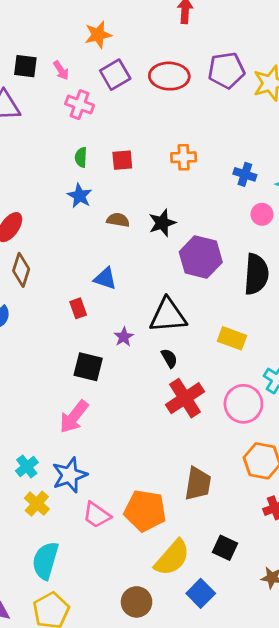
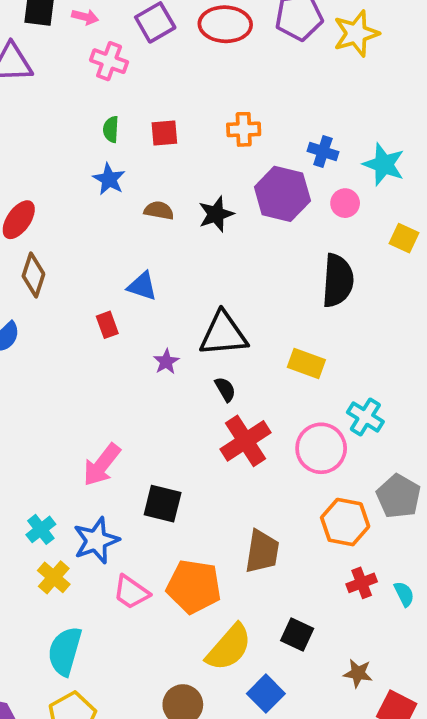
pink arrow: (61, 70) -> (85, 17), turned -42
purple hexagon: (201, 257) -> (282, 194), moved
black square: (88, 367) -> (163, 504), moved

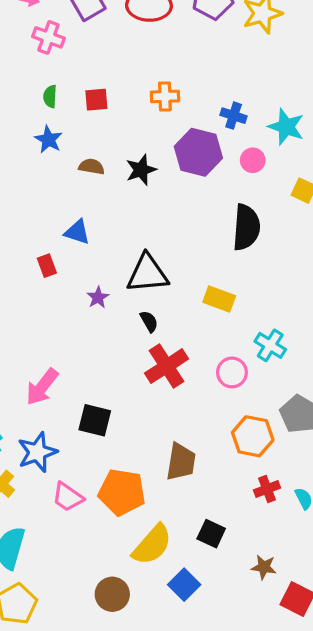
pink circle: (321, 448) -> (232, 372), size x0.7

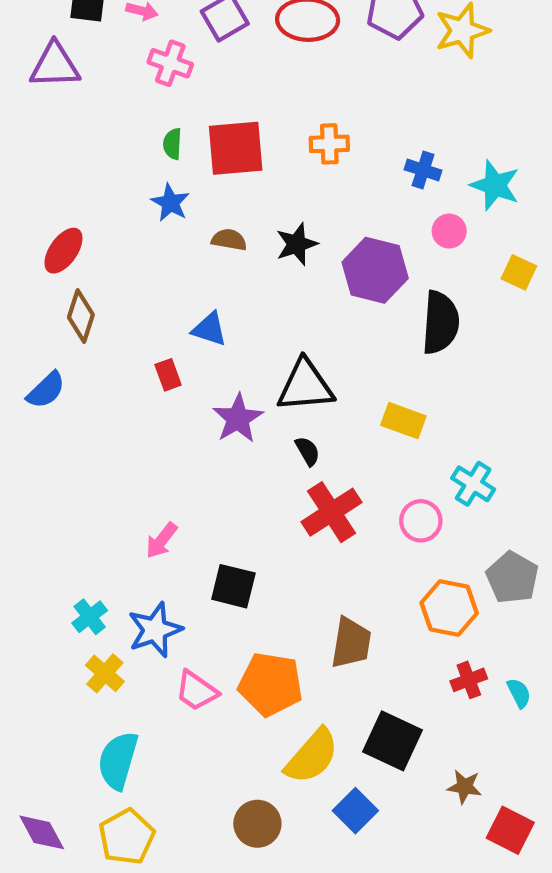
red square: (96, 100) -> (236, 148), size x1.8
purple hexagon: (198, 152) -> (375, 270), moved
purple star: (98, 297) -> (238, 418), size x1.6
pink arrow: (42, 387) -> (162, 540), size x0.7
black square: (211, 534) -> (393, 741), size x1.5

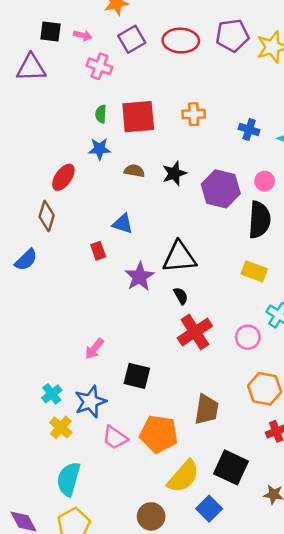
blue star: (170, 203) -> (100, 149), turned -30
pink circle: (449, 231) -> (265, 181), moved
red ellipse: (63, 251) -> (63, 177), moved
yellow rectangle: (403, 421) -> (254, 271), moved

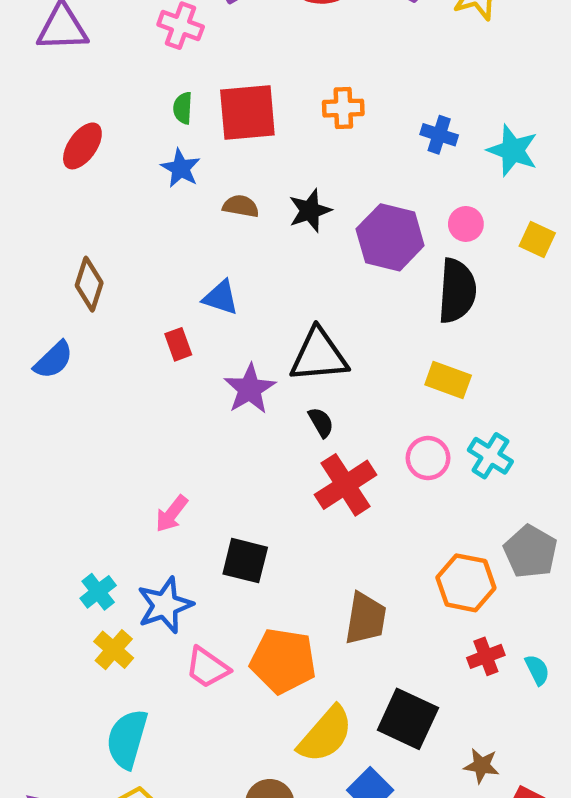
blue star: (100, 149) -> (181, 168), turned 30
red ellipse: (63, 177) -> (82, 146), moved
pink circle: (248, 337) -> (428, 458), moved

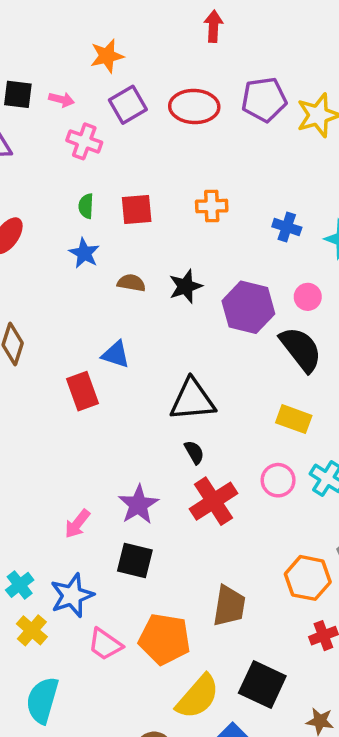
red square: (247, 113) -> (137, 210), size x0.7
black semicircle: (457, 291) -> (301, 349), turned -42
red rectangle: (178, 344) -> (82, 391), size x1.5
purple star: (250, 389) -> (138, 505), moved

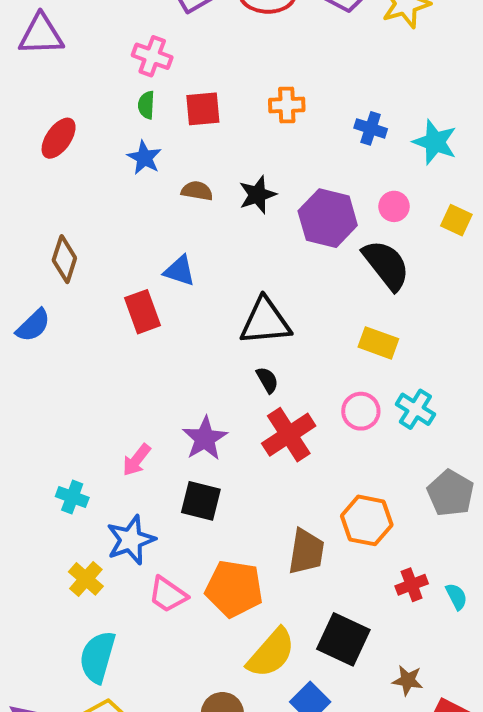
pink cross: (84, 141) -> (152, 56), moved
orange hexagon: (308, 578) -> (367, 520), moved
cyan cross: (20, 585) -> (72, 497), moved, turned -32

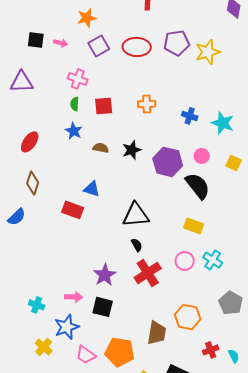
purple triangle: (41, 35) -> (22, 82), moved
red ellipse: (59, 138) -> (30, 142), moved
red rectangle: (142, 312) -> (73, 210), turned -50
pink arrow: (137, 460) -> (74, 297), moved, turned -126

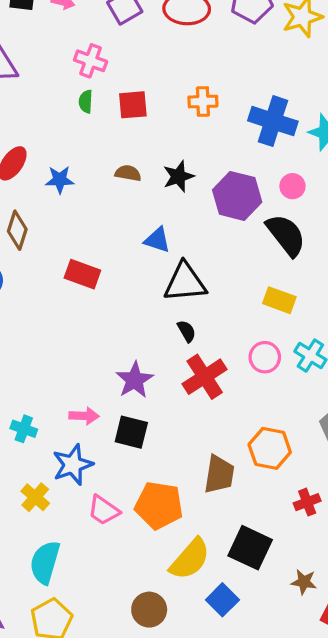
blue cross: (190, 116) -> (273, 121), size x1.8
blue star: (74, 131) -> (60, 180), moved, turned -30
blue triangle: (92, 189) -> (157, 240), moved

